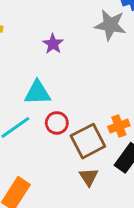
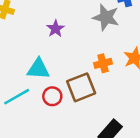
orange cross: (119, 126) -> (103, 63), moved
brown square: (88, 141) -> (81, 87), moved

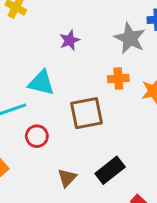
orange cross: (103, 63) -> (118, 79), moved
red circle: (52, 96) -> (37, 136), moved

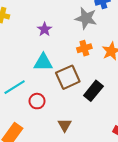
cyan triangle: (41, 83) -> (43, 62), moved
black rectangle: (110, 170) -> (93, 91), moved

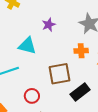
cyan triangle: (43, 62) -> (27, 46), moved
red circle: (37, 101) -> (32, 96), moved

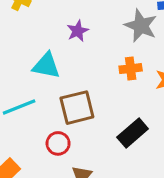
brown square: (59, 74) -> (77, 108), moved

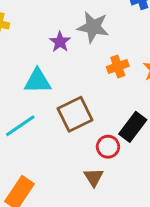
gray star: (141, 26) -> (93, 27), moved
red circle: (58, 143) -> (108, 147), moved

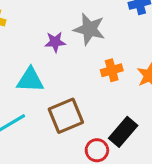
purple star: (60, 42) -> (55, 42), turned 30

